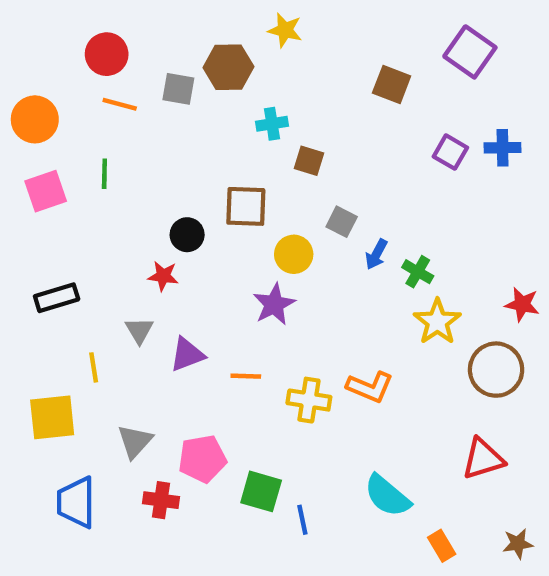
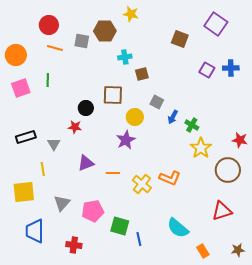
brown square: (309, 161) -> (142, 74), turned -32
gray triangle: (139, 330) -> (54, 144), moved
yellow cross: (309, 400) -> (142, 184), turned 30
red cross: (161, 500) -> (74, 245), moved

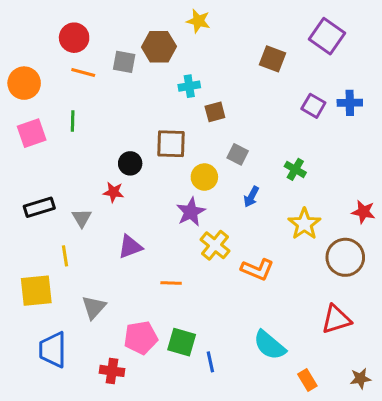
blue arrow: (173, 117) -> (251, 197), moved
green cross: (192, 125) -> (295, 169), moved
orange line: (113, 173) -> (171, 283), moved
yellow cross: (142, 184) -> (215, 245), moved
pink pentagon: (93, 211) -> (141, 338), moved

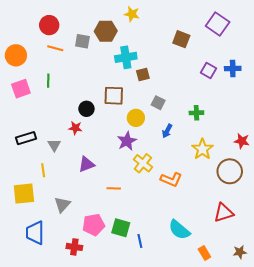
cyan cross: (189, 86) -> (126, 57), size x1.5
green cross: (295, 169) -> (196, 113), turned -32

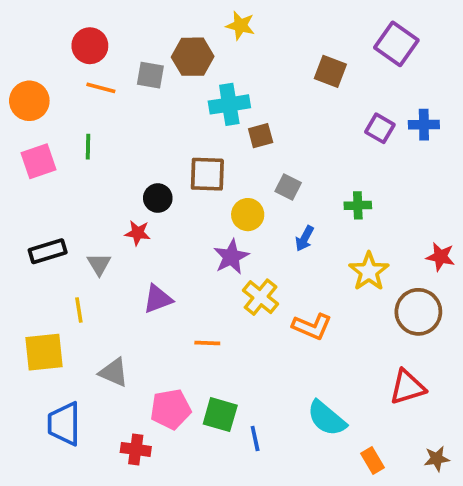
gray triangle: (62, 205) -> (114, 372), turned -48

